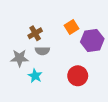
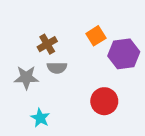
cyan star: (35, 76) -> (40, 118), moved

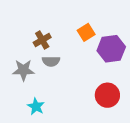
red circle: (104, 101) -> (107, 95), moved

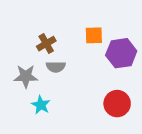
orange square: (86, 32) -> (94, 35), turned 30
cyan star: (36, 106) -> (41, 105), moved

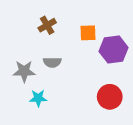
brown cross: (46, 44) -> (47, 25), moved
cyan star: (41, 105) -> (38, 98), turned -30

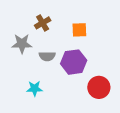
purple hexagon: (114, 50) -> (74, 62), moved
gray star: (24, 71) -> (22, 44), moved

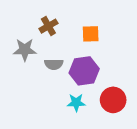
cyan star: (34, 89) -> (76, 103), moved

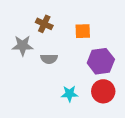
brown cross: (48, 26) -> (44, 24), turned -35
purple hexagon: (84, 71) -> (101, 61), moved

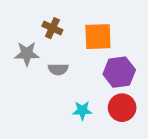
orange square: (83, 31) -> (98, 37), size x1.5

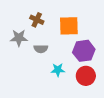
cyan star: (82, 110) -> (58, 70), moved

